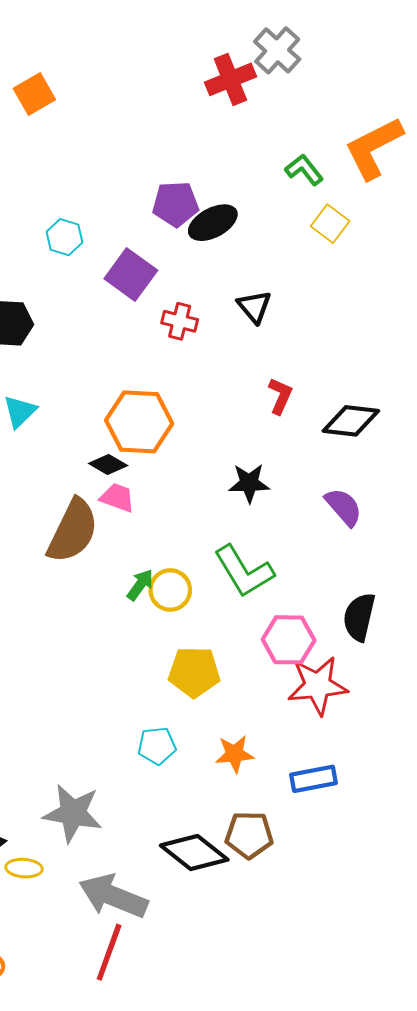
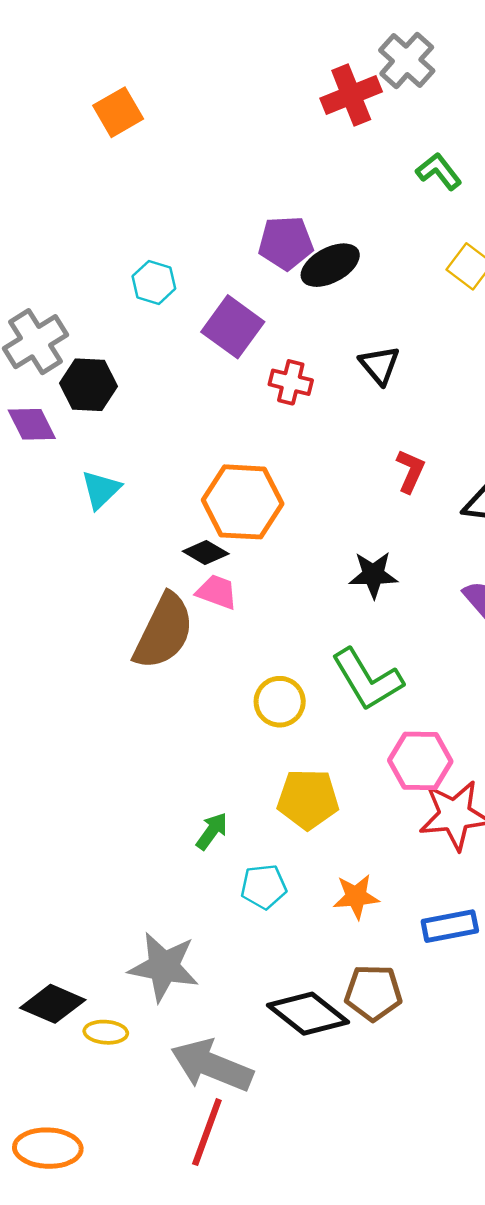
green L-shape: (304, 170) -> (439, 171), moved
green arrow: (140, 585) -> (212, 831), moved

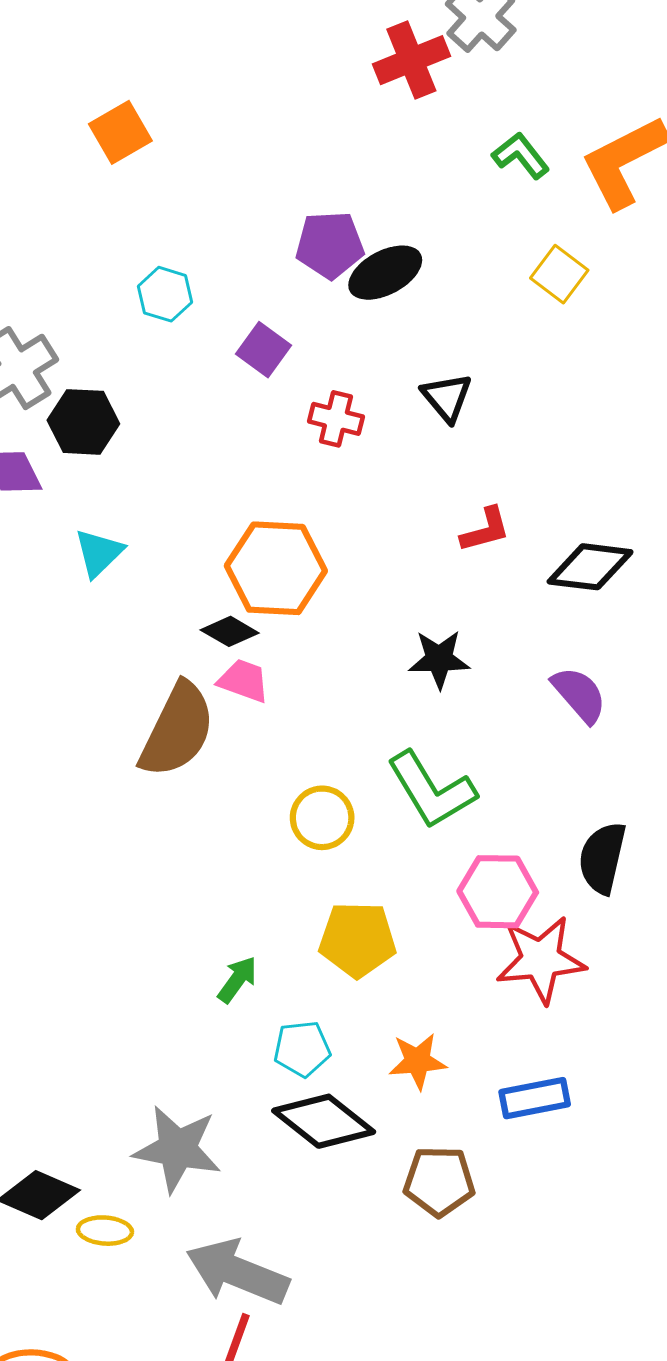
orange square: (118, 112) -> (120, 132), moved
purple square: (233, 327) -> (264, 350), size x0.7
red L-shape: (410, 471) -> (485, 530), turned 51
black diamond: (308, 1014) -> (324, 1121), moved

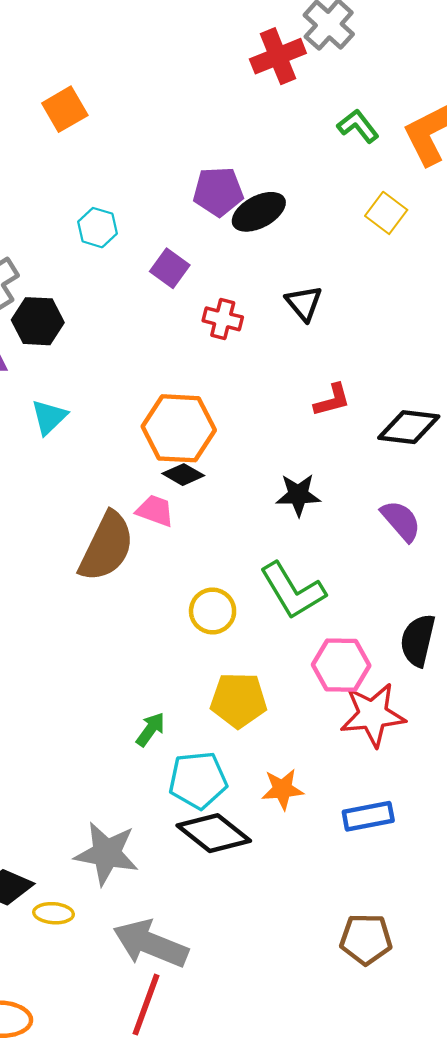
black diamond: (230, 631) -> (183, 475), moved
cyan pentagon: (302, 1049) -> (198, 780), size x1.4
brown pentagon: (439, 1181) -> (366, 939), moved

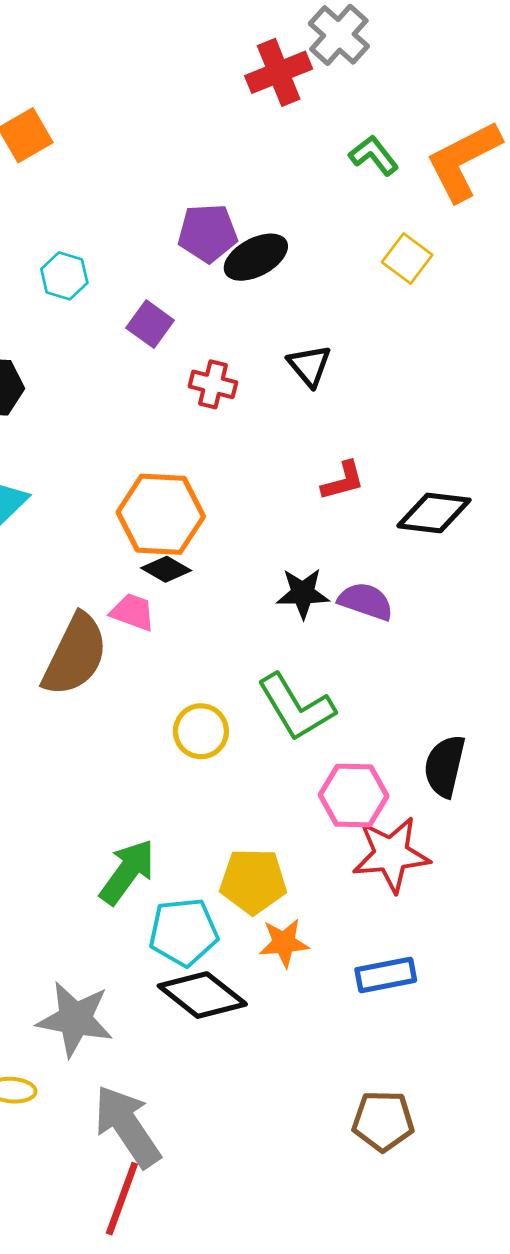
purple semicircle: (401, 521) -> (366, 601), moved, turned -30
yellow pentagon: (238, 700) -> (253, 881), moved
green arrow: (151, 729) -> (127, 872), size x1.6
gray arrow: (151, 944) -> (127, 1126), turned 34

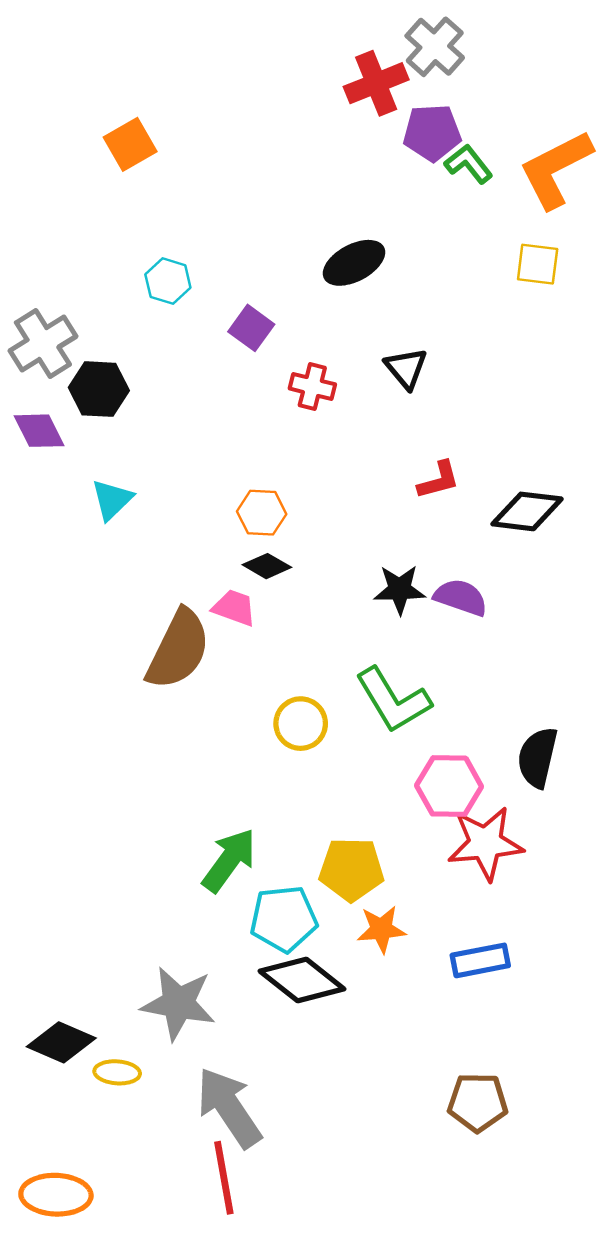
purple pentagon: (208, 233) -> (432, 133), moved
yellow square: (407, 258) -> (538, 264), moved, turned -30
orange hexagon: (161, 514) -> (262, 513), size x0.6
red line: (122, 1199) -> (224, 1178), turned -30

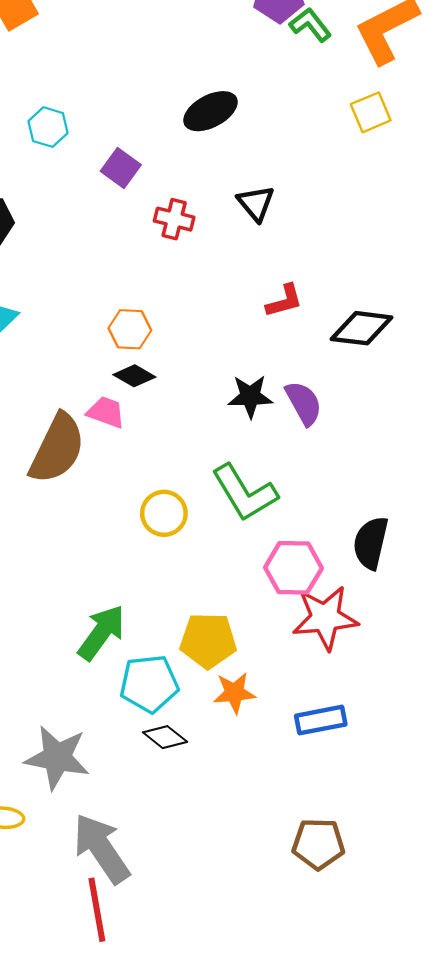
yellow square: (538, 264) -> (371, 112), turned -30
purple semicircle: (461, 597) -> (304, 403), turned 42
black diamond: (302, 980) -> (165, 737), size x0.6

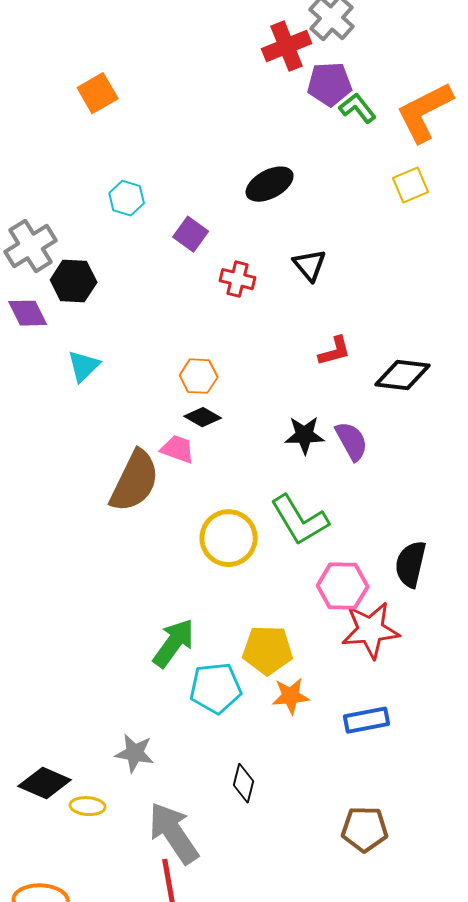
yellow circle: (164, 513) -> (229, 538), size x1.4
black diamond: (165, 737) -> (244, 783), moved, turned 66
gray star: (57, 758) -> (135, 753), size x0.7

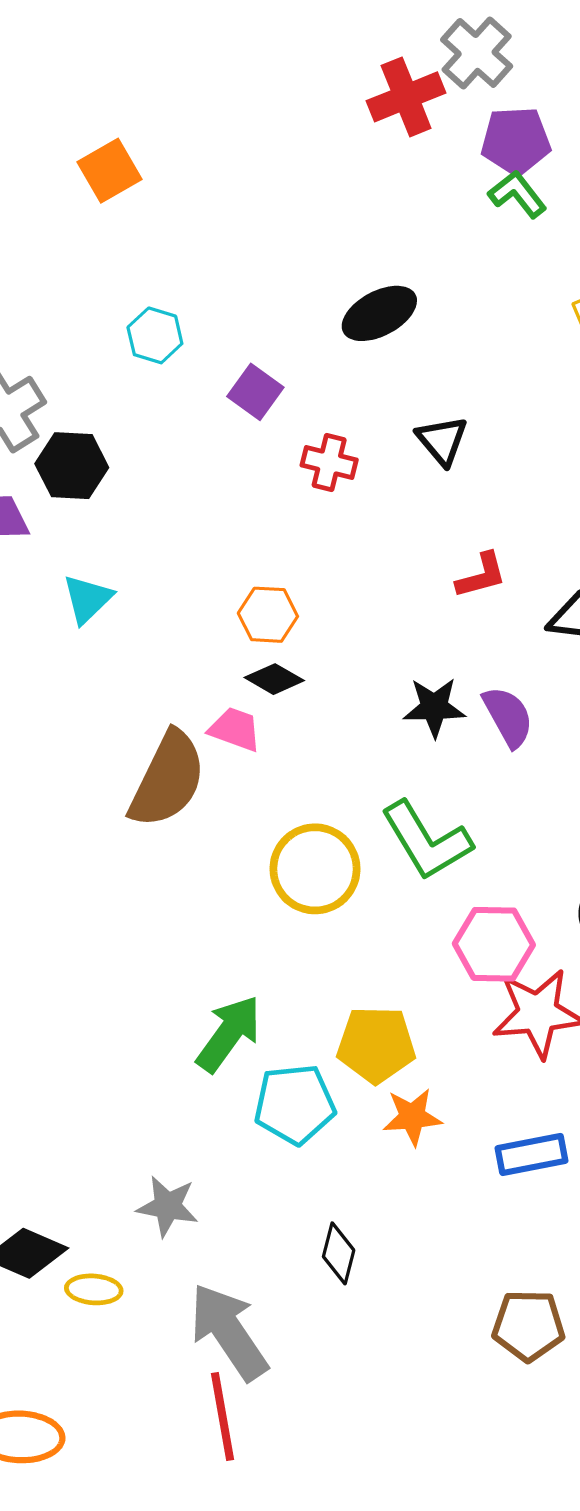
purple pentagon: (330, 84) -> (516, 141), moved

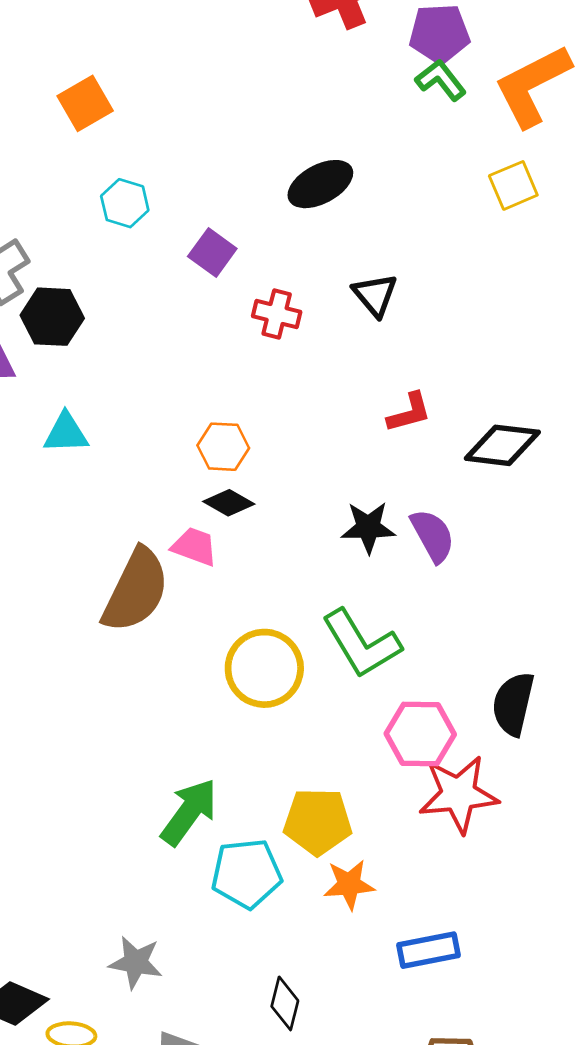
orange square: (109, 171) -> (85, 103), moved
cyan triangle: (87, 599) -> (66, 433), turned 42
blue rectangle: (532, 1154) -> (428, 950), moved

